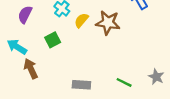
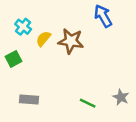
gray rectangle: (81, 85) -> (29, 100), moved

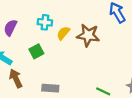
cyan cross: (23, 27) -> (45, 22), turned -32

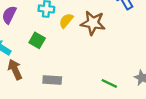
green square: (36, 51) -> (37, 40), turned -32

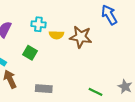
yellow semicircle: (66, 21) -> (56, 35), turned -128

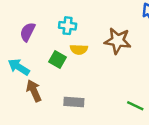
yellow semicircle: (56, 35) -> (79, 49), moved

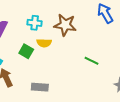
brown star: (118, 41) -> (65, 25), moved
green line: (135, 106) -> (91, 61), moved

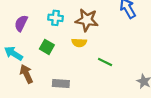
yellow semicircle: (44, 43) -> (79, 43), moved
green line: (91, 61) -> (105, 62), moved

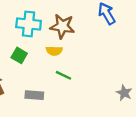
cyan cross: (56, 18) -> (29, 24), size x1.5
green line: (105, 62) -> (64, 75), moved

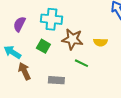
brown star: (62, 26) -> (72, 39), moved
yellow semicircle: (54, 51) -> (100, 42), moved

